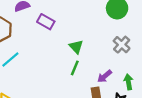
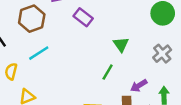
green triangle: (76, 47) -> (121, 44), moved

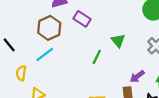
brown hexagon: (32, 19) -> (49, 28), moved
green line: (108, 72) -> (97, 57), moved

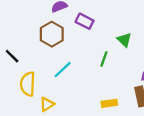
cyan line: (45, 55) -> (63, 70), moved
yellow semicircle: (21, 73) -> (28, 84), size x1.5

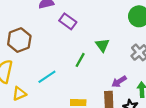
brown hexagon: (52, 34) -> (19, 40), moved
cyan line: (63, 70) -> (47, 77), moved

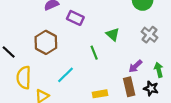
brown hexagon: (19, 40) -> (46, 42), moved
green line: (80, 60) -> (94, 53), turned -40

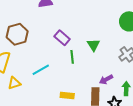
purple rectangle: (75, 18) -> (62, 38), moved
brown hexagon: (46, 42) -> (17, 34), moved

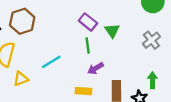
purple rectangle: (62, 38) -> (88, 22), moved
purple arrow: (106, 79) -> (96, 68), moved

